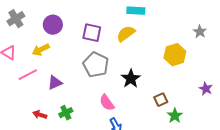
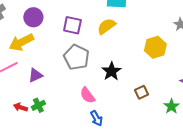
yellow arrow: (41, 50) -> (21, 42), size x1.4
green cross: (66, 113) -> (38, 105), moved
green star: (175, 116) -> (171, 106), moved

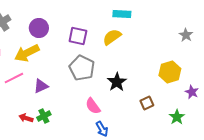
yellow hexagon: (155, 47) -> (170, 72), moved

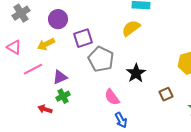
purple square: (78, 36) -> (83, 38), moved, turned -30
yellow arrow: (27, 53) -> (46, 44), size x0.7
green cross: (44, 116) -> (63, 96), moved

